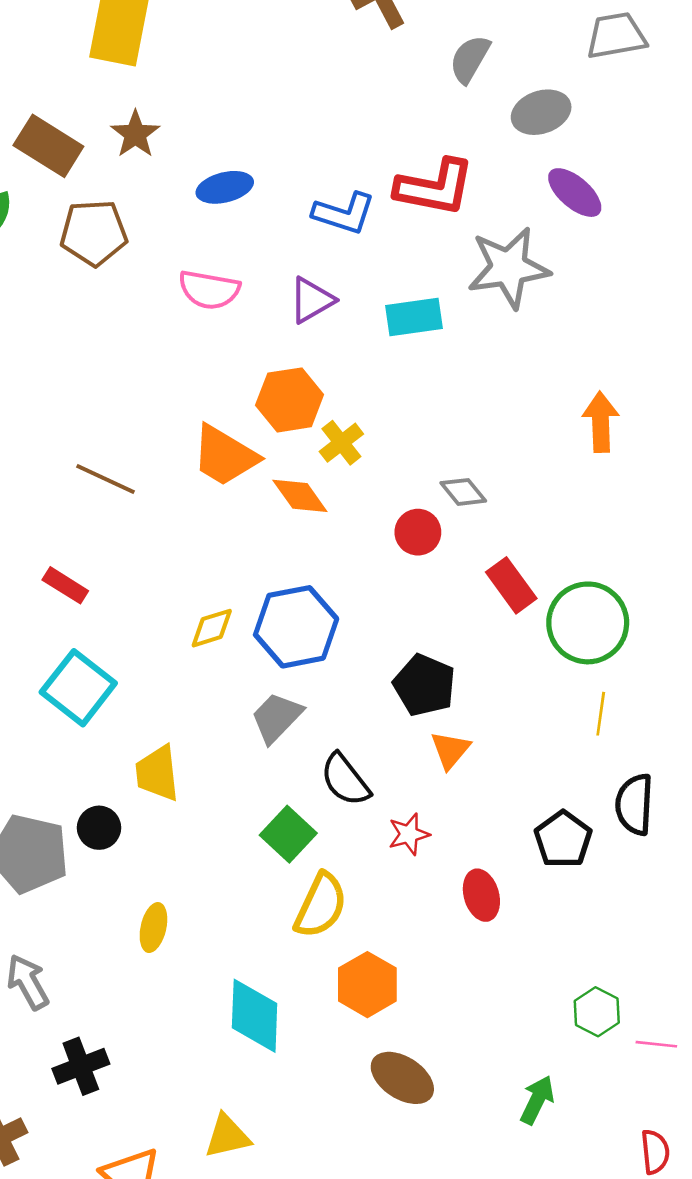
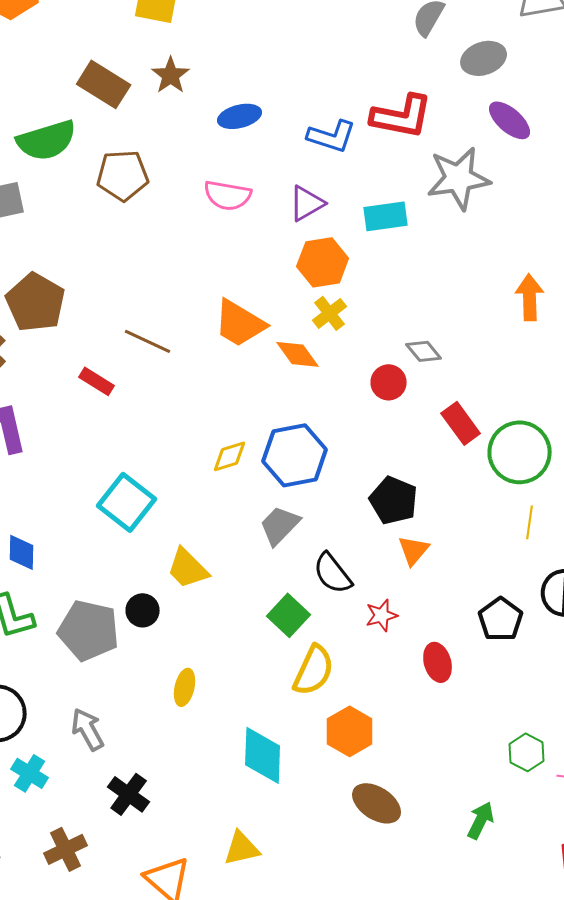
brown pentagon: (94, 233) -> (123, 175), moved
orange hexagon: (290, 400) -> (323, 262), moved
red rectangle: (65, 585) -> (97, 381), moved
yellow trapezoid: (157, 773) -> (188, 568), turned -39
black cross: (81, 1066) -> (129, 794), turned -33

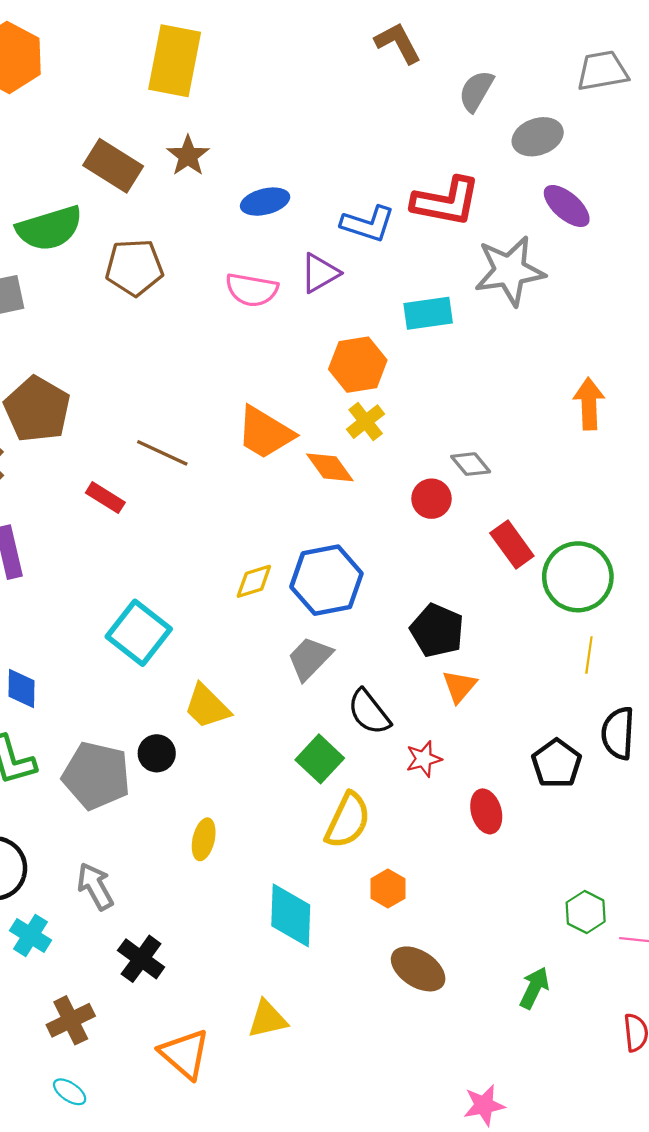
purple triangle: (307, 203) -> (320, 273), moved
orange hexagon: (350, 731) -> (388, 888), size x0.7

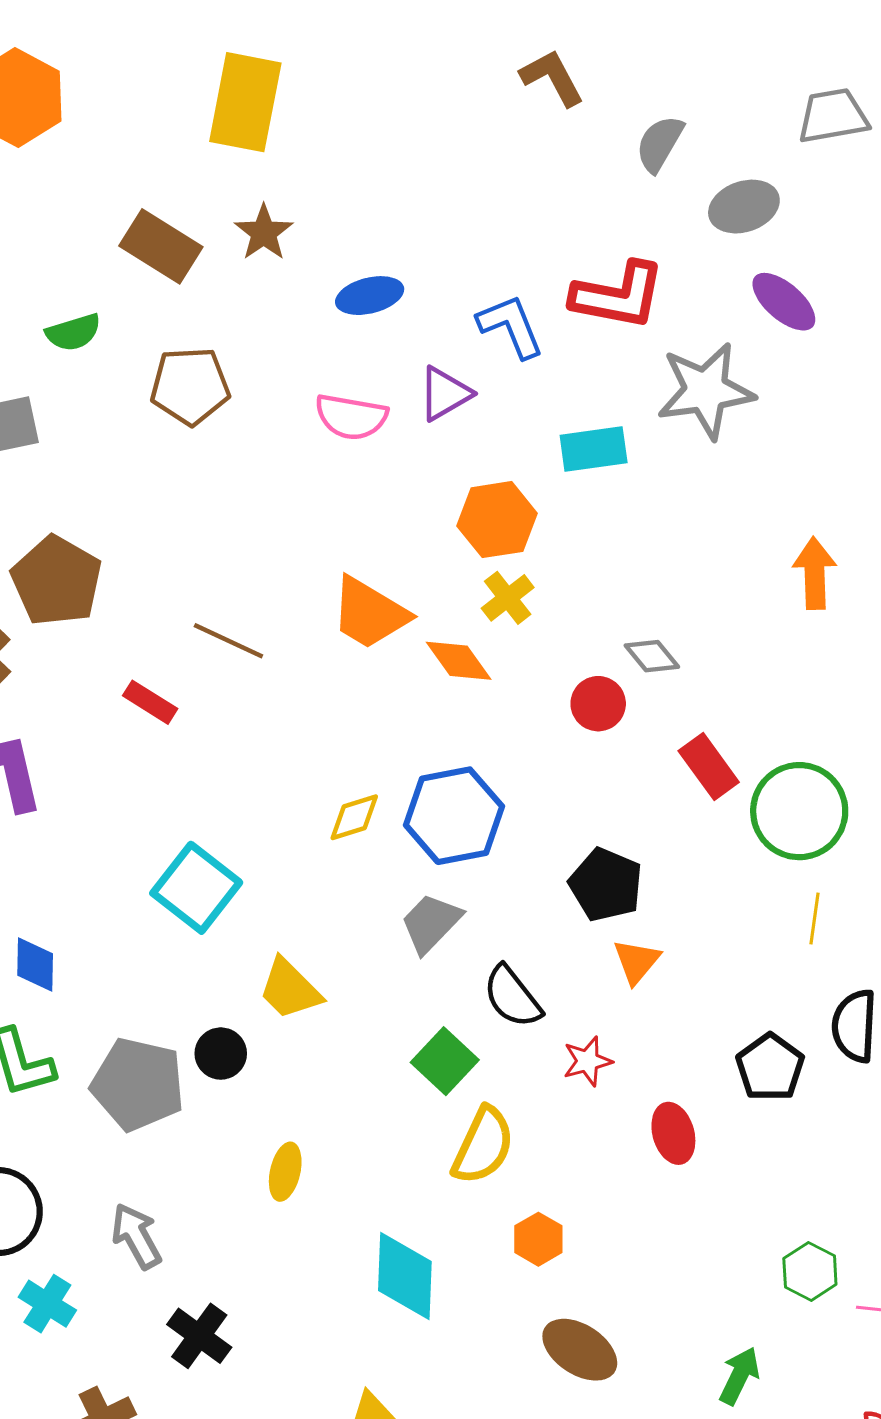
blue L-shape: (368, 224) -> (511, 326), turned -130
green semicircle: (49, 228) -> (73, 332), size x0.6

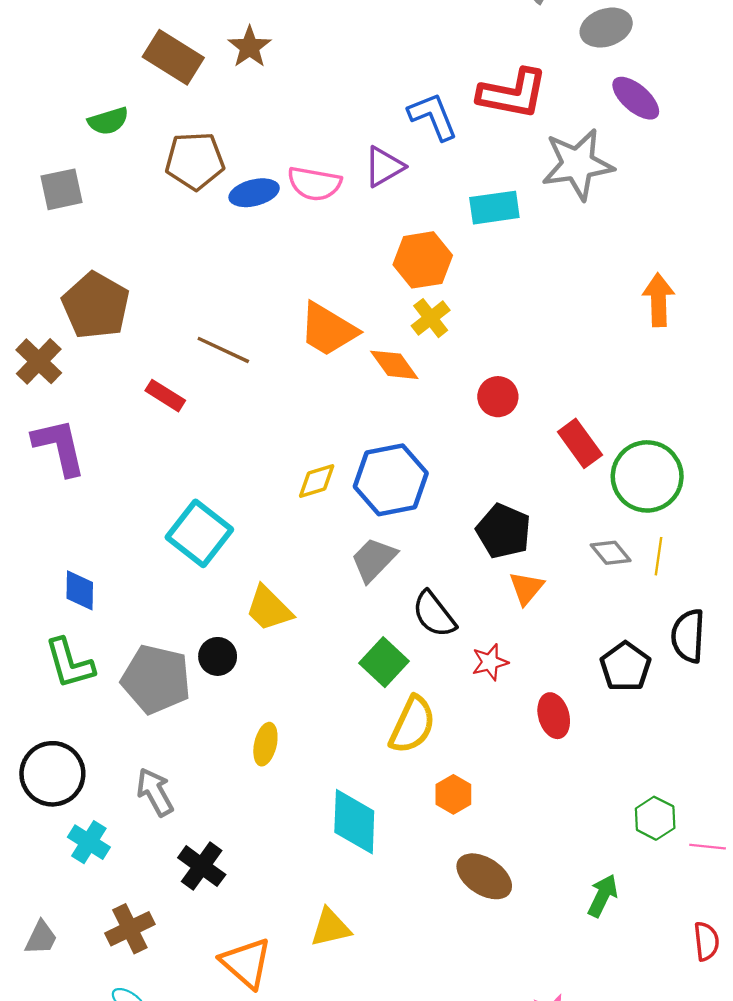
blue ellipse: (370, 296) -> (254, 193), moved
gray diamond: (652, 656) -> (611, 553), moved

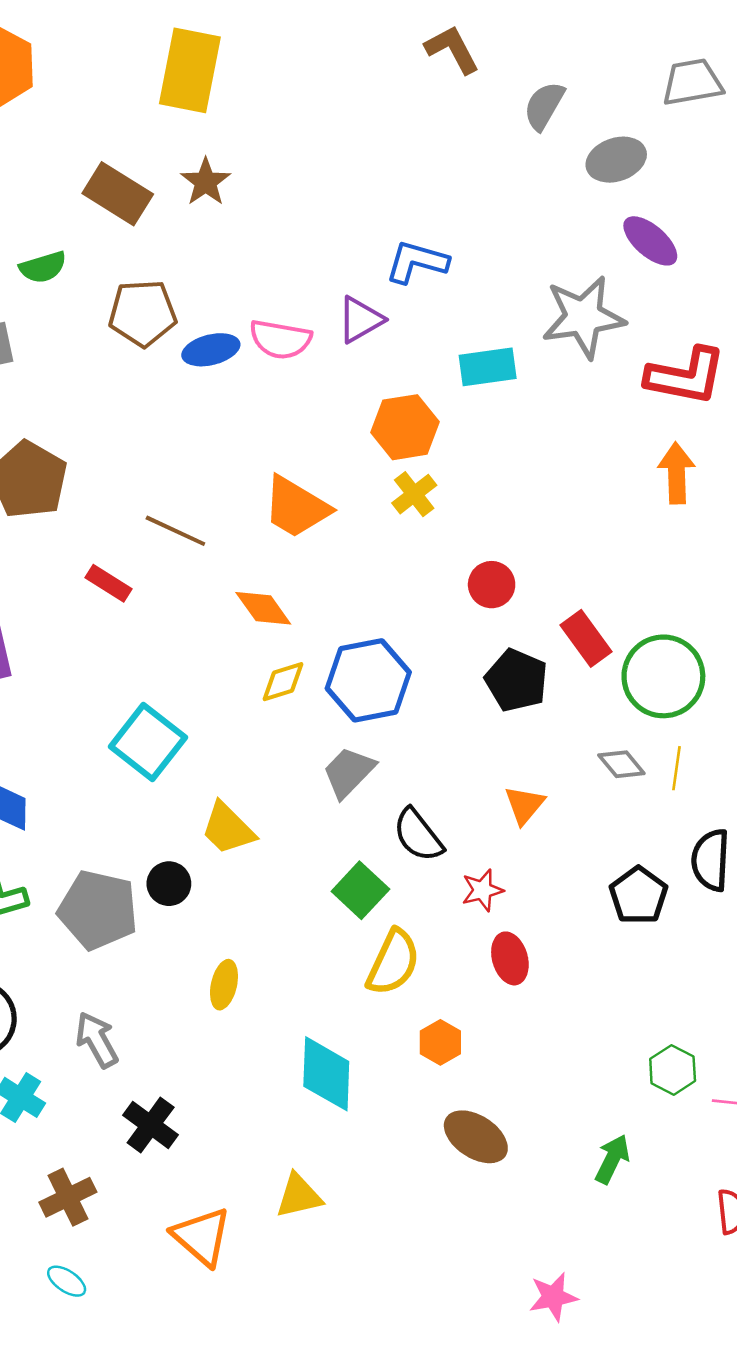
red L-shape: (513, 94) -> (686, 376), moved
blue L-shape: (433, 116) -> (417, 262), turned -52
orange diamond: (394, 365) -> (263, 608), moved
black pentagon: (504, 531) -> (516, 680), moved
red ellipse: (554, 716) -> (510, 958), moved

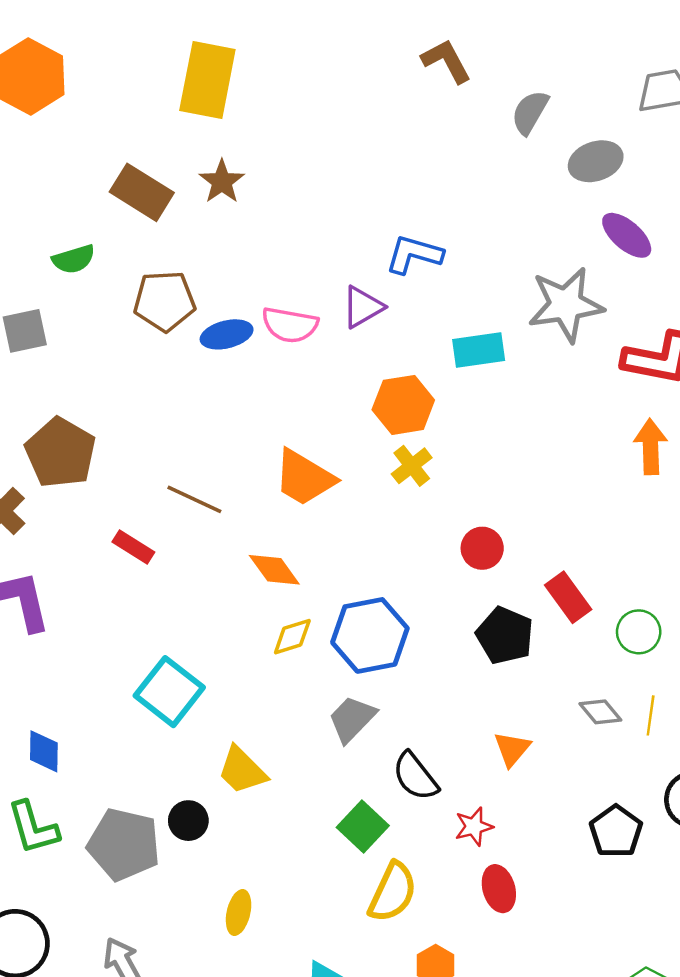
green circle: (663, 676) -> (639, 632), size x0.6

